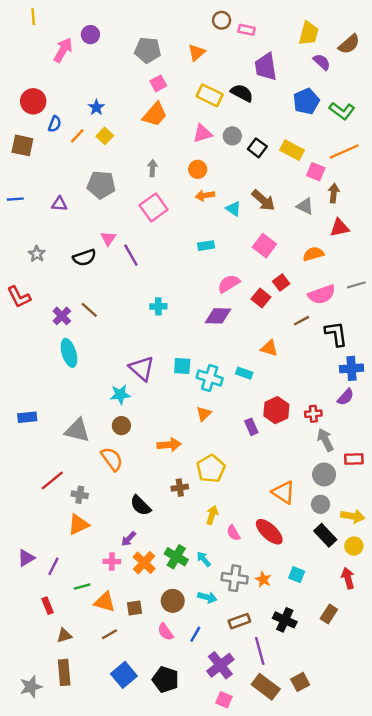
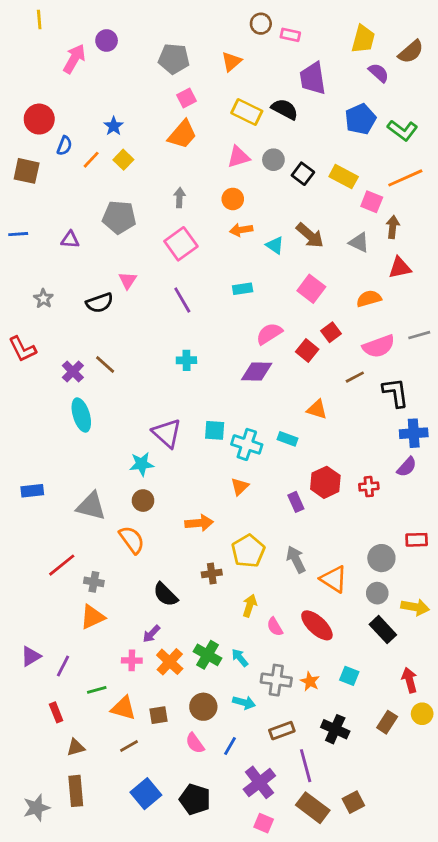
purple line: (131, 255) -> (182, 300), moved
gray arrow: (325, 440) -> (296, 559), moved
yellow circle: (354, 546) -> (422, 714), moved

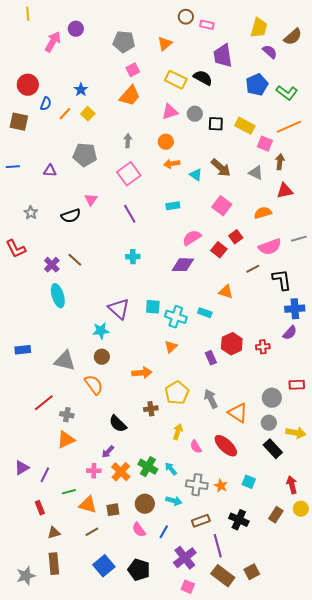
black square: (303, 174) -> (216, 124), turned -35

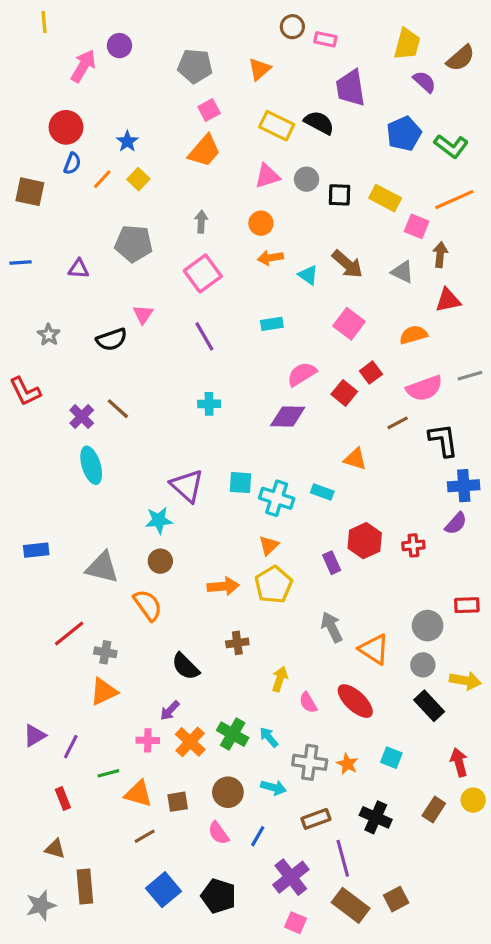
red circle: (28, 85) -> (66, 127), moved
yellow pentagon: (177, 393) -> (274, 585), moved
brown triangle: (54, 533) -> (55, 849), moved, turned 32

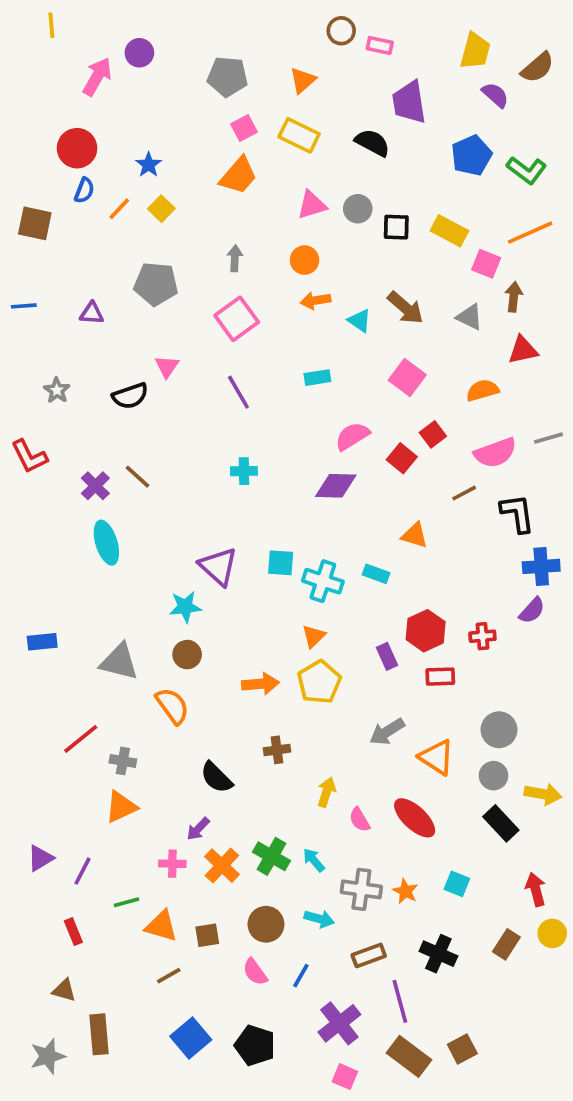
yellow rectangle: (277, 126) -> (299, 135), moved
red rectangle: (467, 605) -> (440, 677), moved
gray arrow: (332, 627) -> (387, 732), turned -96

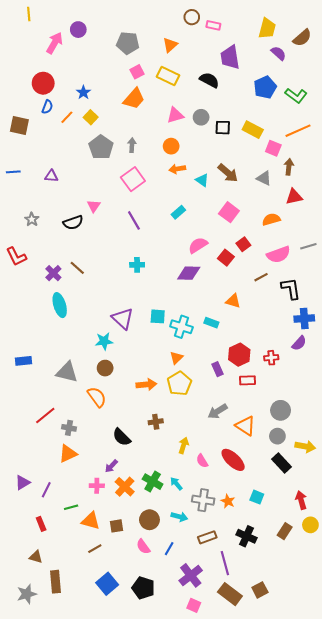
gray pentagon: (156, 284) -> (101, 147), moved, turned 30
cyan rectangle: (317, 378) -> (178, 212), turned -32

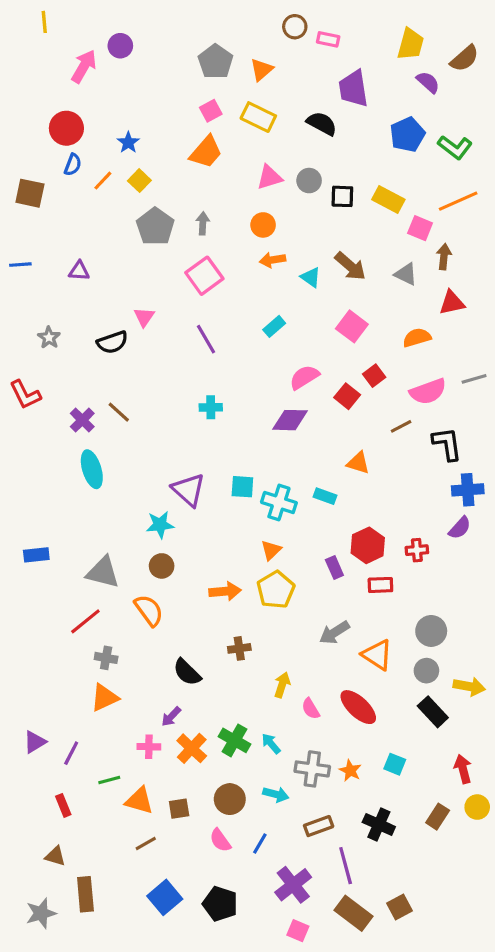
gray pentagon: (128, 43) -> (215, 62), moved, turned 30
red line: (45, 415) -> (85, 621), moved

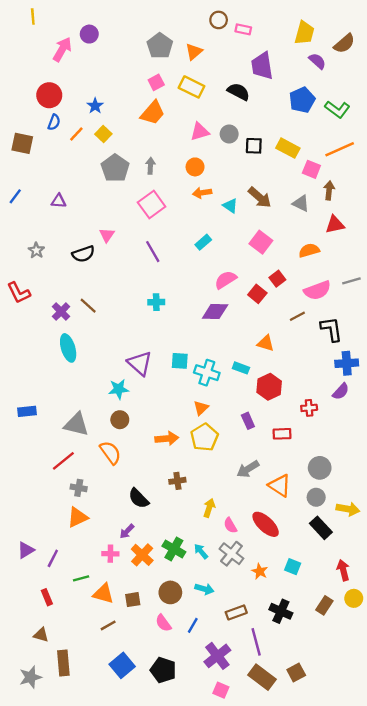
blue line: (20, 265) -> (15, 196), turned -49
red hexagon: (368, 545) -> (269, 387), moved
gray cross: (312, 769) -> (231, 554), moved, turned 30

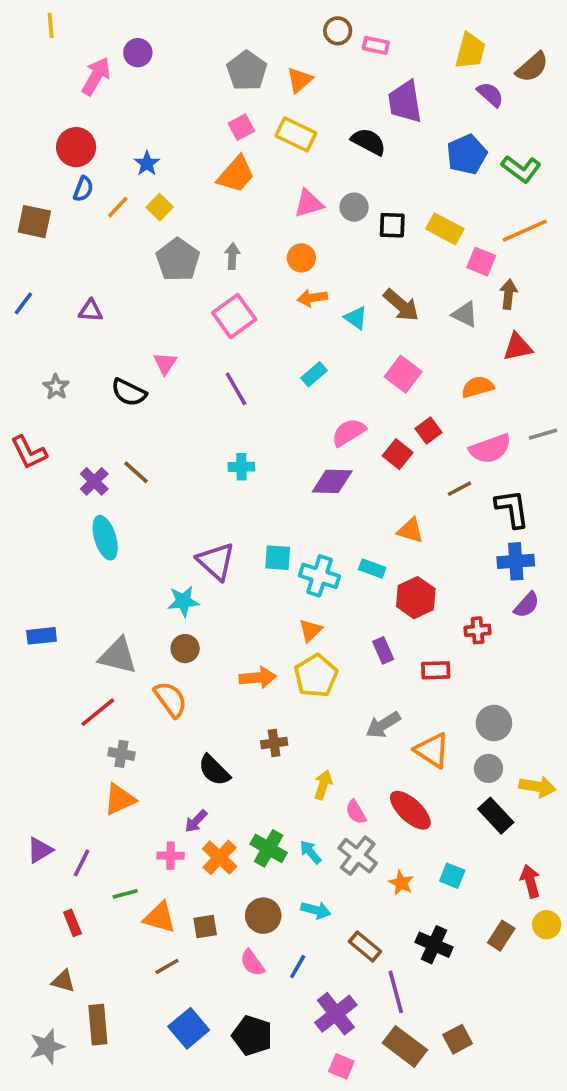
black semicircle: (83, 254) -> (129, 392), turned 45
blue cross: (347, 363) -> (516, 561), moved
brown rectangle: (236, 612) -> (365, 946), turned 60

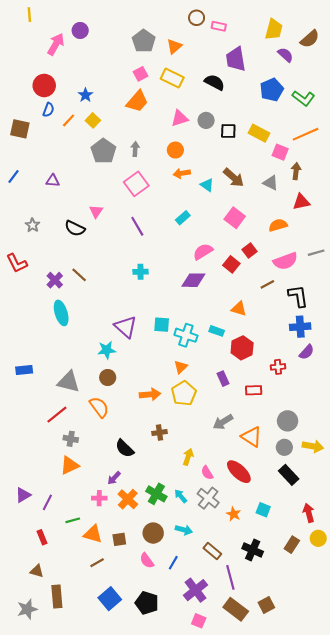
yellow arrow: (538, 787) -> (313, 446), moved

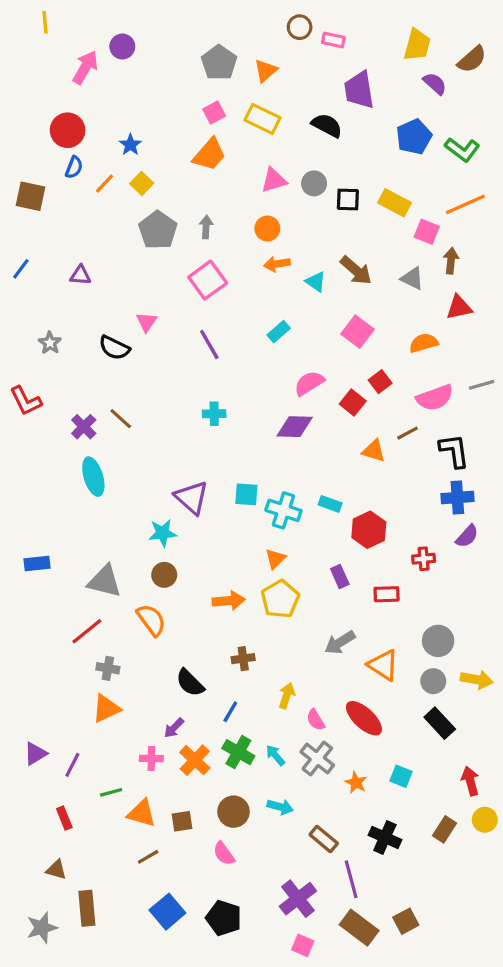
orange triangle: (239, 309) -> (374, 451), moved
blue line: (173, 563) -> (230, 712), moved

